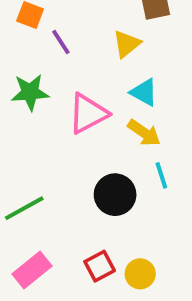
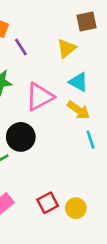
black circle: (115, 195) -> (21, 137), moved

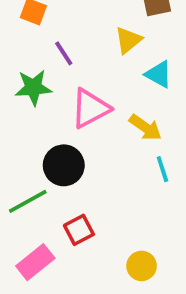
purple line: (21, 47) -> (64, 53), moved
cyan triangle: (79, 82) -> (159, 74), moved
red square: (48, 203) -> (79, 230), moved

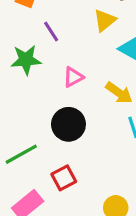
pink triangle: (90, 108) -> (73, 77), size x0.6
black circle: (64, 165) -> (68, 124), moved

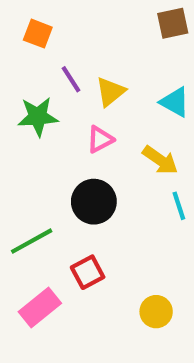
yellow triangle: (105, 20) -> (110, 92), moved

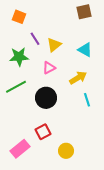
yellow arrow: (160, 160) -> (78, 78), turned -66
green line: (32, 241) -> (16, 87), moved
yellow circle: (156, 312) -> (66, 151), moved

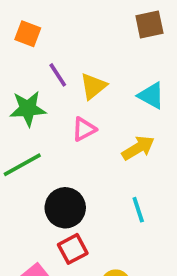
black circle: (46, 98) -> (65, 208), moved
cyan line: (87, 100) -> (138, 210), moved

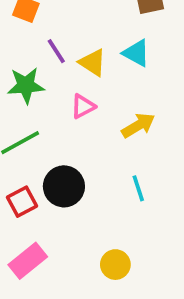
yellow triangle: (93, 86) -> (93, 63), turned -48
cyan triangle: (151, 96) -> (136, 53), moved
red square: (73, 249) -> (22, 202), moved

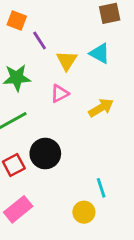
purple line: (56, 51) -> (40, 41), moved
yellow triangle: (93, 63) -> (67, 61), turned 30
cyan line: (138, 188) -> (101, 188), moved

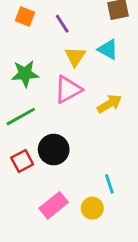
purple line: (40, 41) -> (62, 24), moved
pink triangle: (60, 93) -> (68, 89), size x1.5
pink rectangle: (18, 209) -> (54, 205), moved

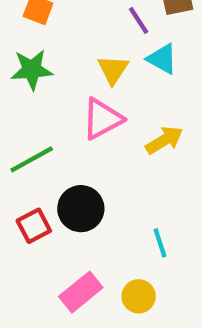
purple line: (62, 24) -> (139, 20), moved
green star: (25, 74) -> (32, 70), moved
cyan line: (109, 184) -> (160, 243), moved

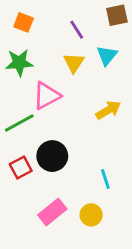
purple line: (139, 20) -> (77, 30), moved
cyan triangle: (162, 59) -> (107, 55), turned 40
pink triangle: (102, 119) -> (47, 96), moved

